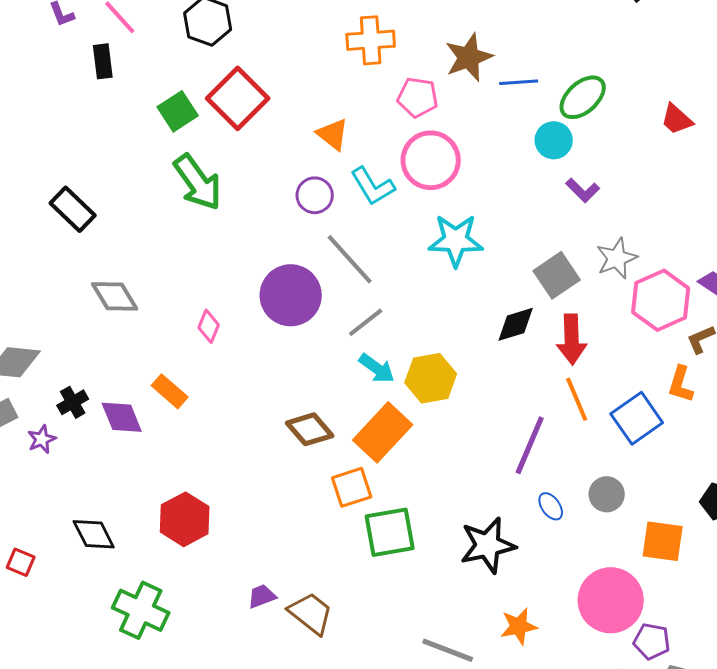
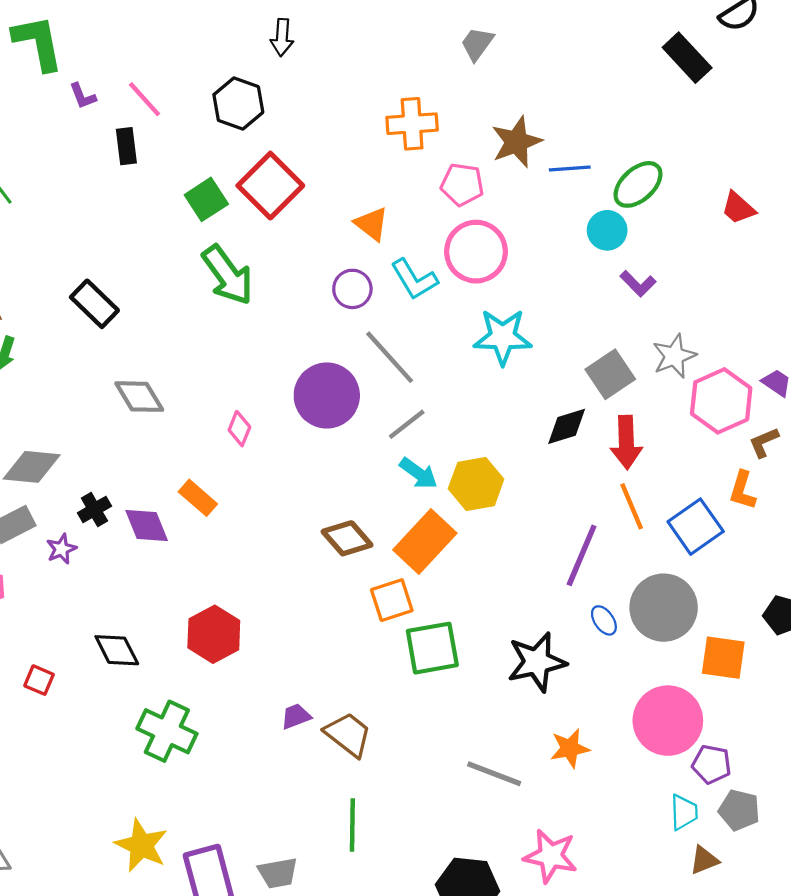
gray circle: (607, 494) -> (664, 608), size x1.8

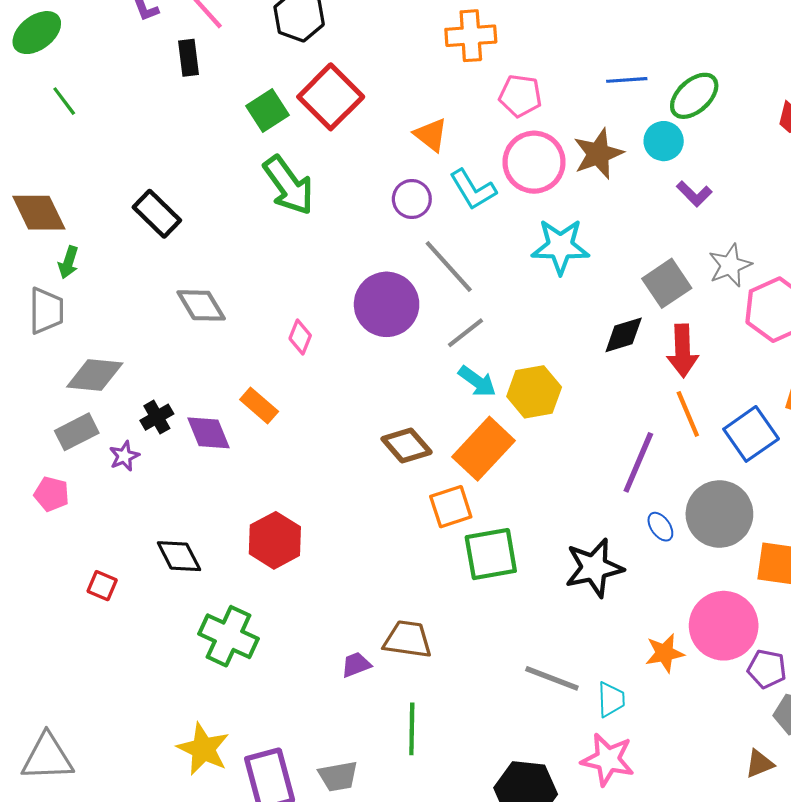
brown star: (517, 142) -> (598, 154), moved
purple trapezoid: (296, 716) -> (356, 665), moved
brown trapezoid: (348, 734) -> (408, 639), turned -30
orange star: (570, 748) -> (665, 653), moved
cyan trapezoid: (684, 812) -> (611, 699), moved

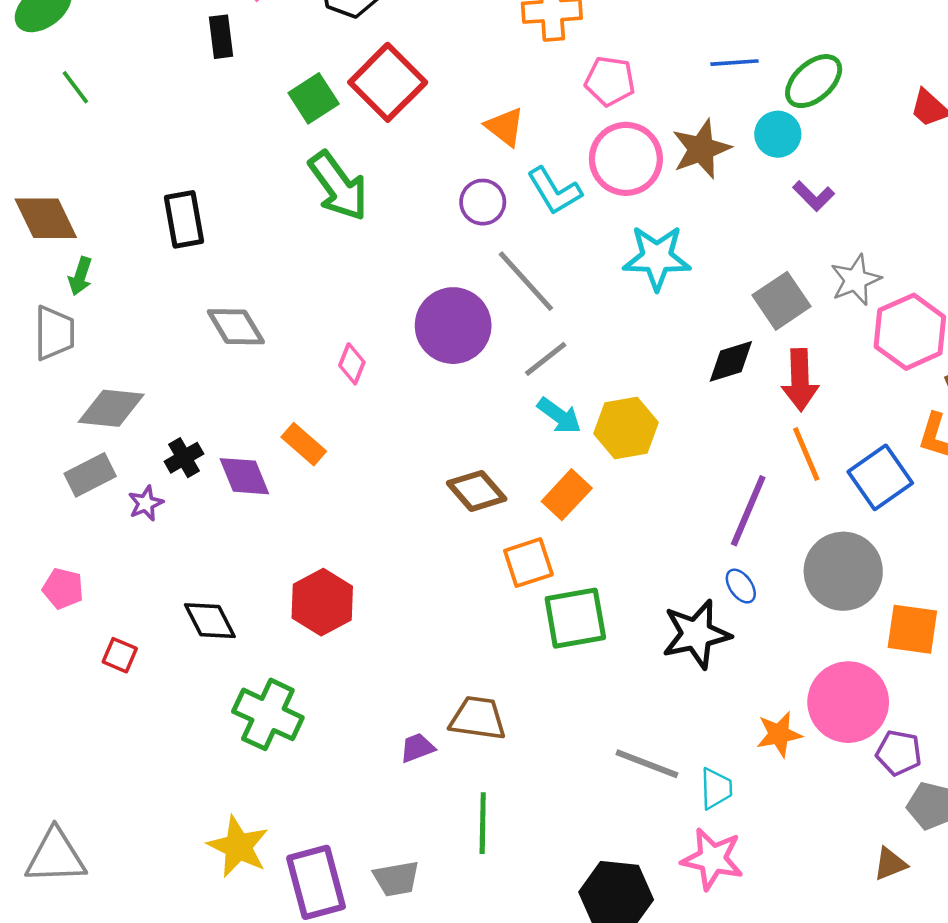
black rectangle: (157, 214) -> (184, 219), turned 36
orange rectangle: (483, 449) -> (567, 495), size x0.7
pink pentagon: (52, 494) -> (63, 589), moved
blue ellipse: (660, 527) -> (741, 586), moved

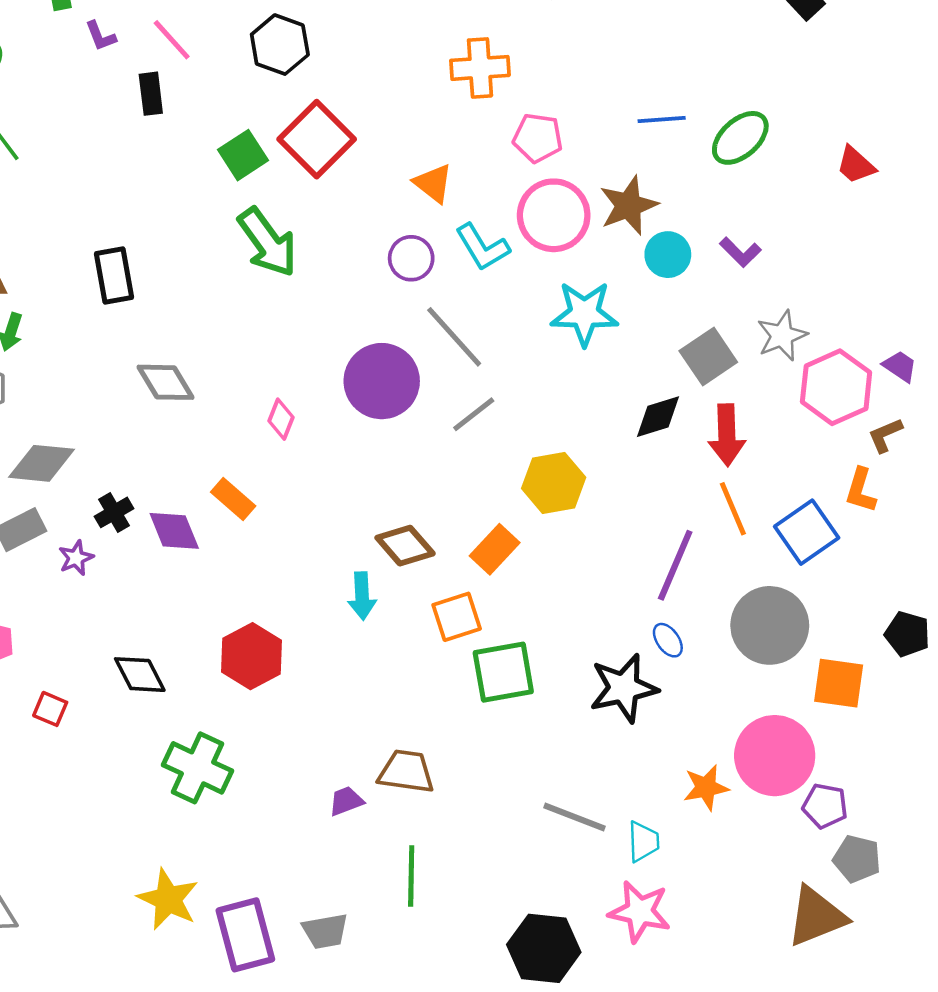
cyan circle: (778, 134) -> (668, 255), moved
cyan arrow: (559, 416) -> (362, 596), moved, turned 51
brown triangle: (890, 864) -> (816, 916), size x1.8

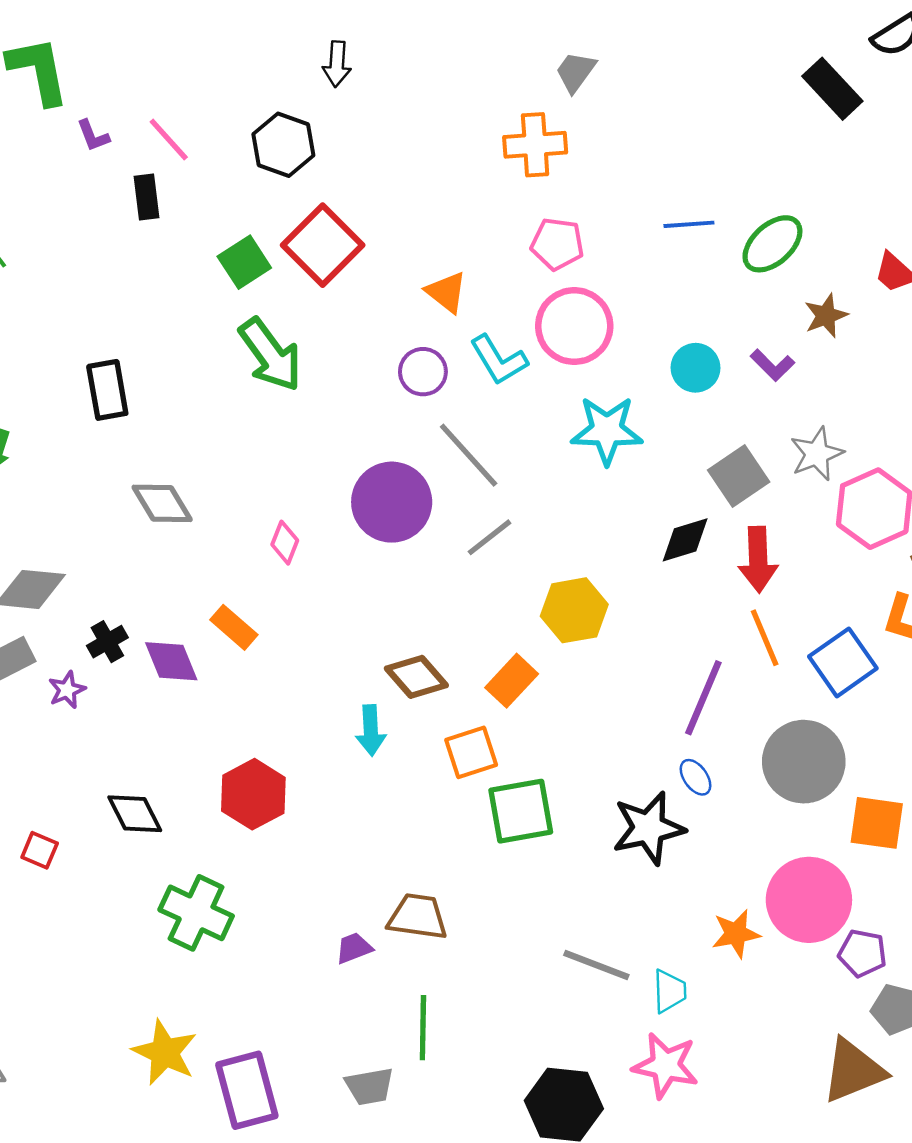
orange cross: (480, 68) -> (535, 145), moved
brown star: (629, 205) -> (826, 316), moved, size x0.7
gray trapezoid: (325, 931) -> (369, 1086), moved

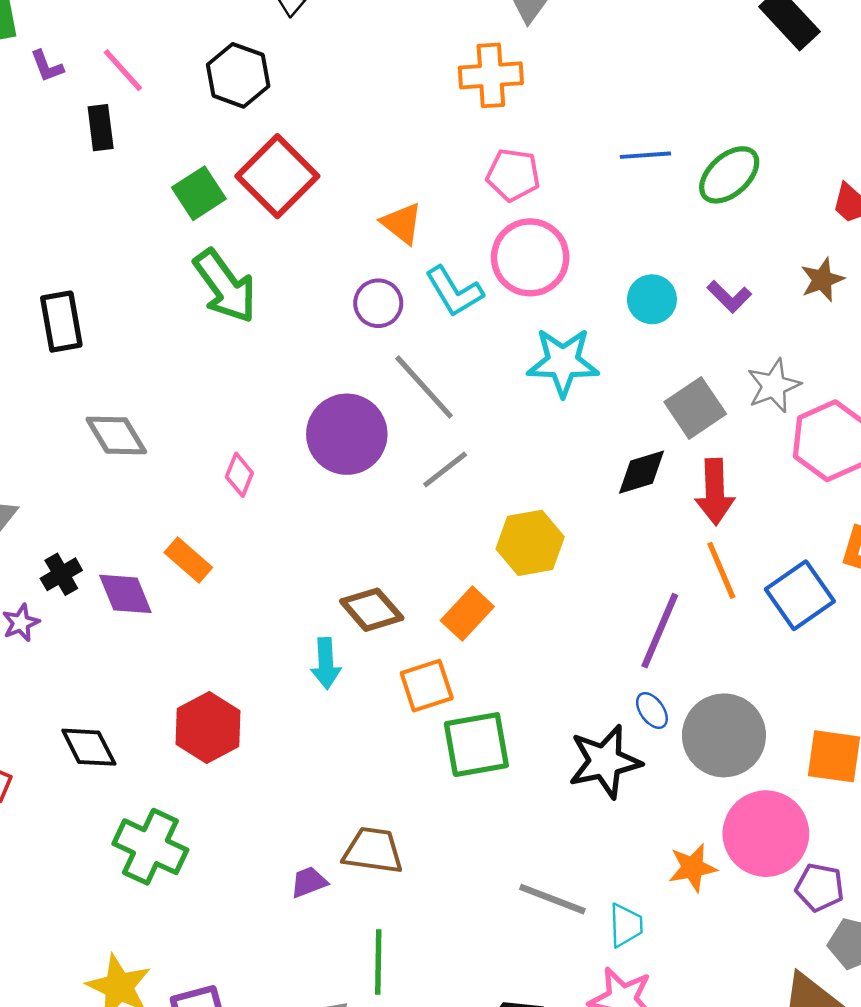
brown star: (826, 316) -> (822, 280), moved
gray circle: (804, 762) -> (724, 735), moved

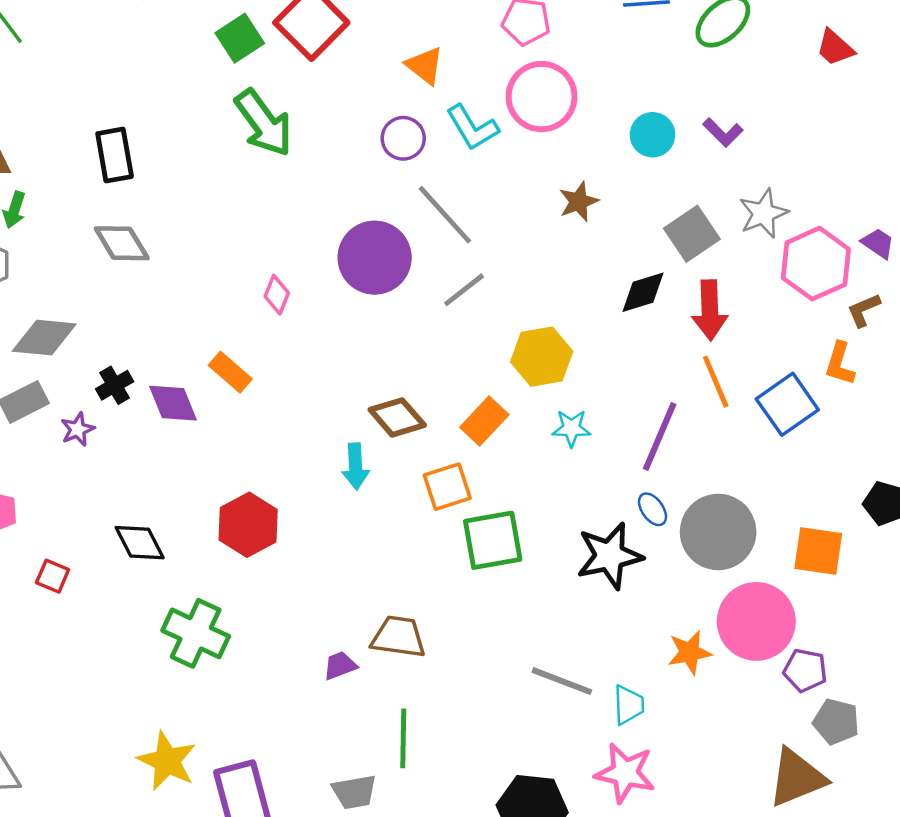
brown star: (822, 280) -> (579, 202), moved
cyan star: (563, 362) -> (571, 428), moved, size x0.6
gray diamond: (116, 435) -> (122, 243), moved

